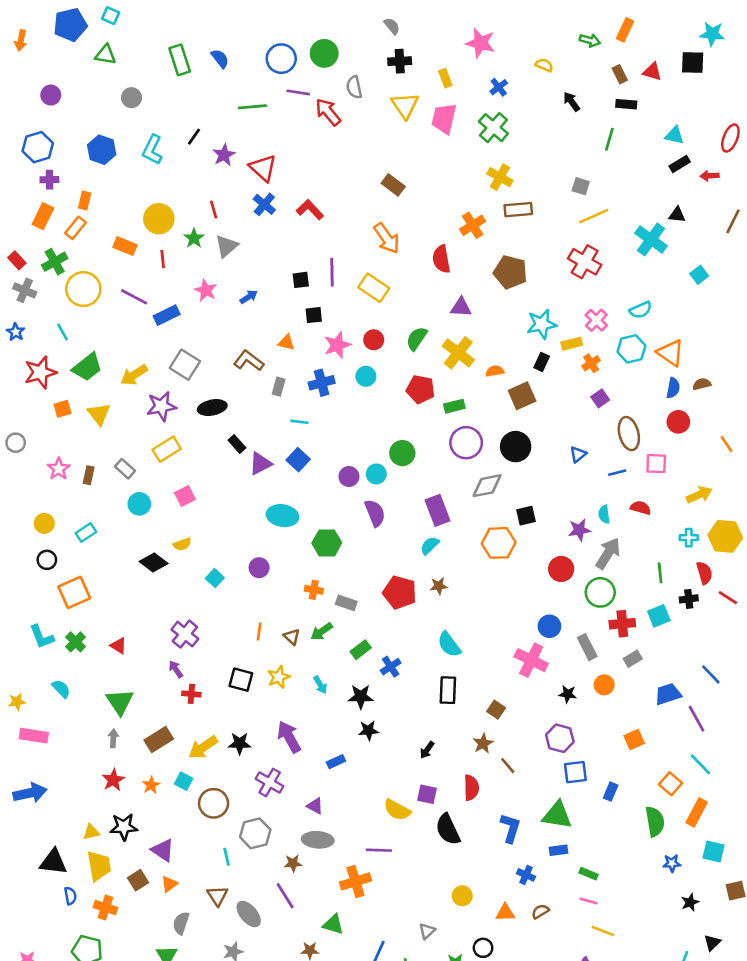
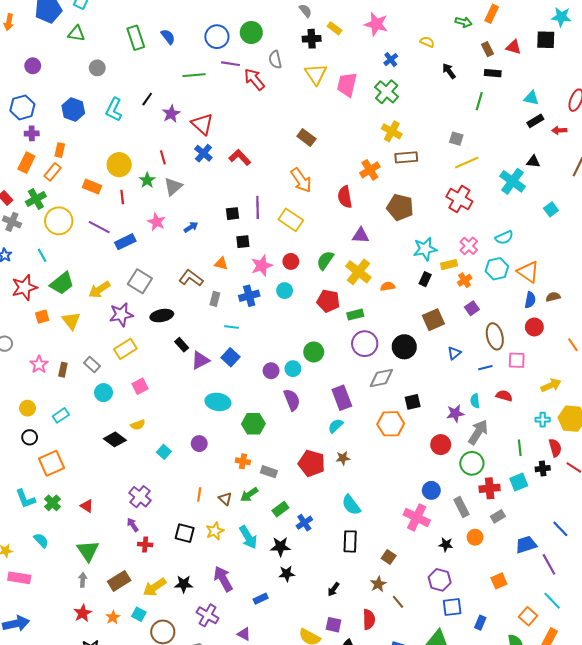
yellow rectangle: (445, 78) -> (335, 28), moved, turned -32
brown square: (522, 396) -> (433, 320), moved
cyan arrow: (320, 685) -> (248, 537), size x1.6

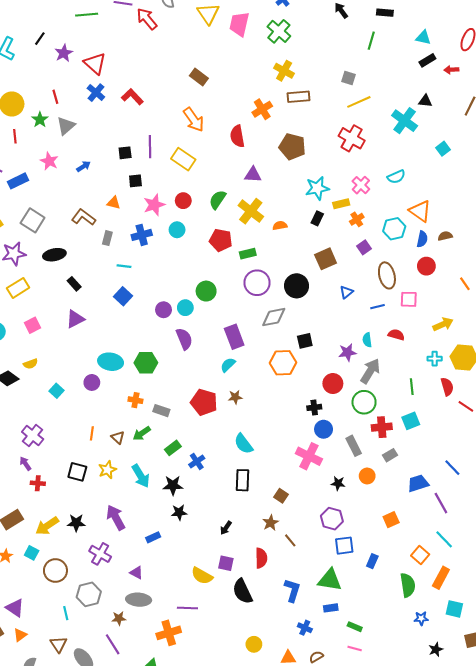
cyan hexagon: (497, 269) -> (394, 229), moved
purple triangle: (200, 360) -> (75, 319), moved
cyan ellipse: (218, 402) -> (111, 362), moved
black cross: (543, 469) -> (314, 407), moved

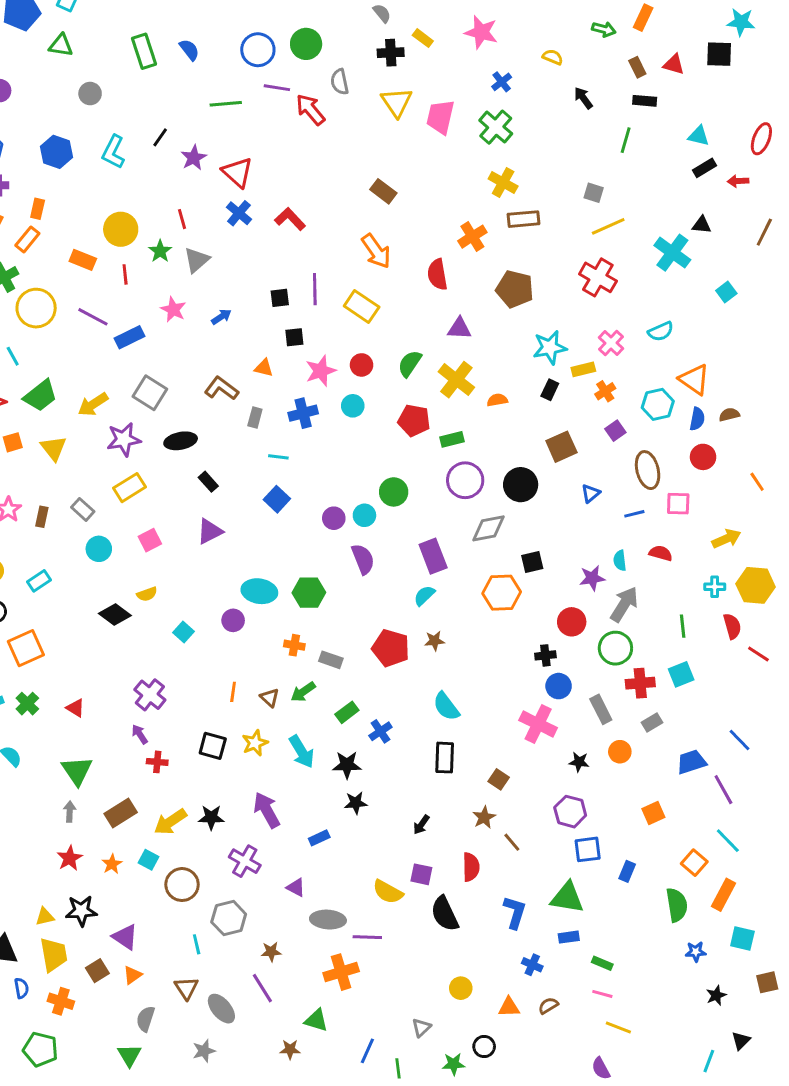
gray ellipse: (139, 600) -> (328, 920), moved

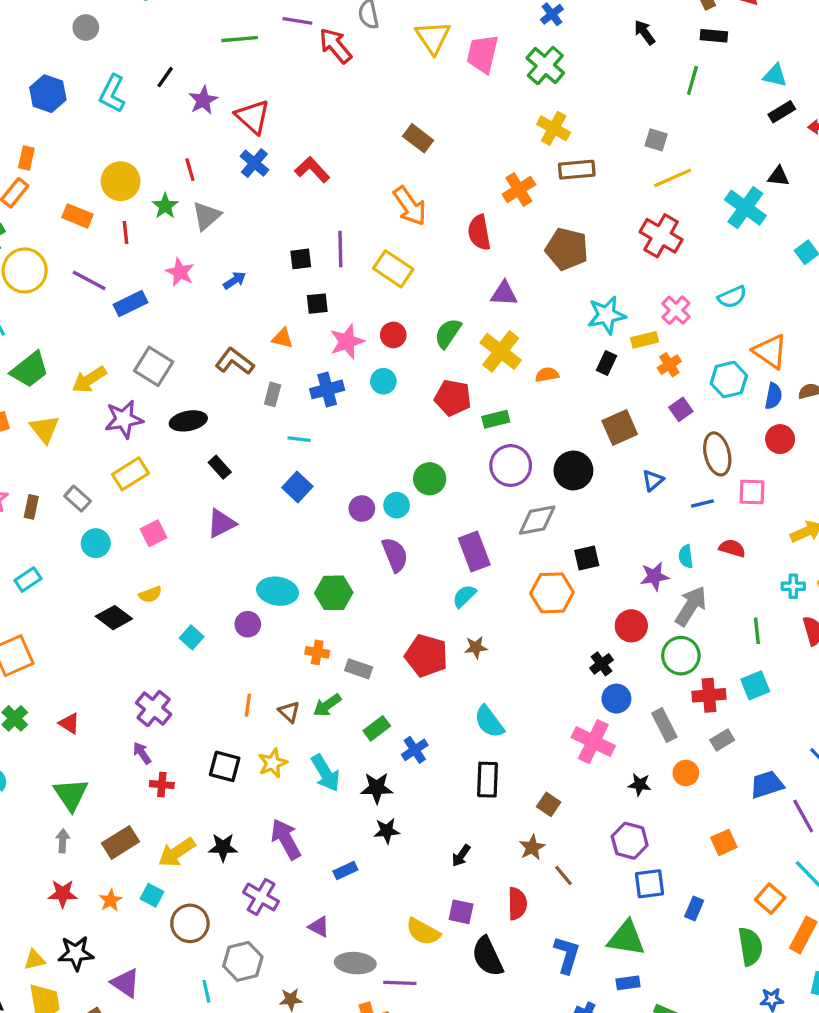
black cross: (545, 655) -> (602, 664), turned -30
red star: (70, 858) -> (63, 894), turned 30

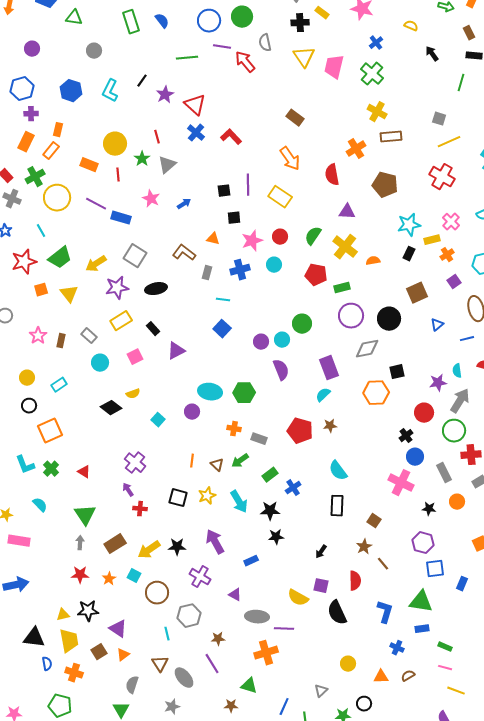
blue rectangle: (130, 304) -> (121, 218), turned 42
black rectangle: (220, 467) -> (153, 329), moved

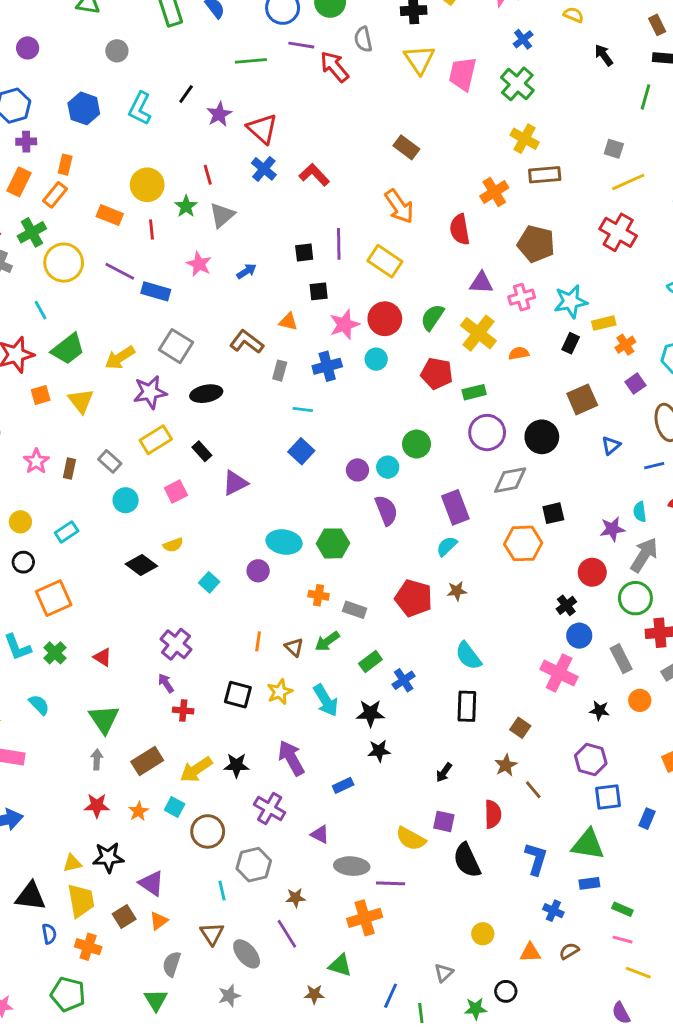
pink cross: (451, 222) -> (522, 297), moved, turned 30
red circle: (280, 237) -> (385, 319), size x1.5

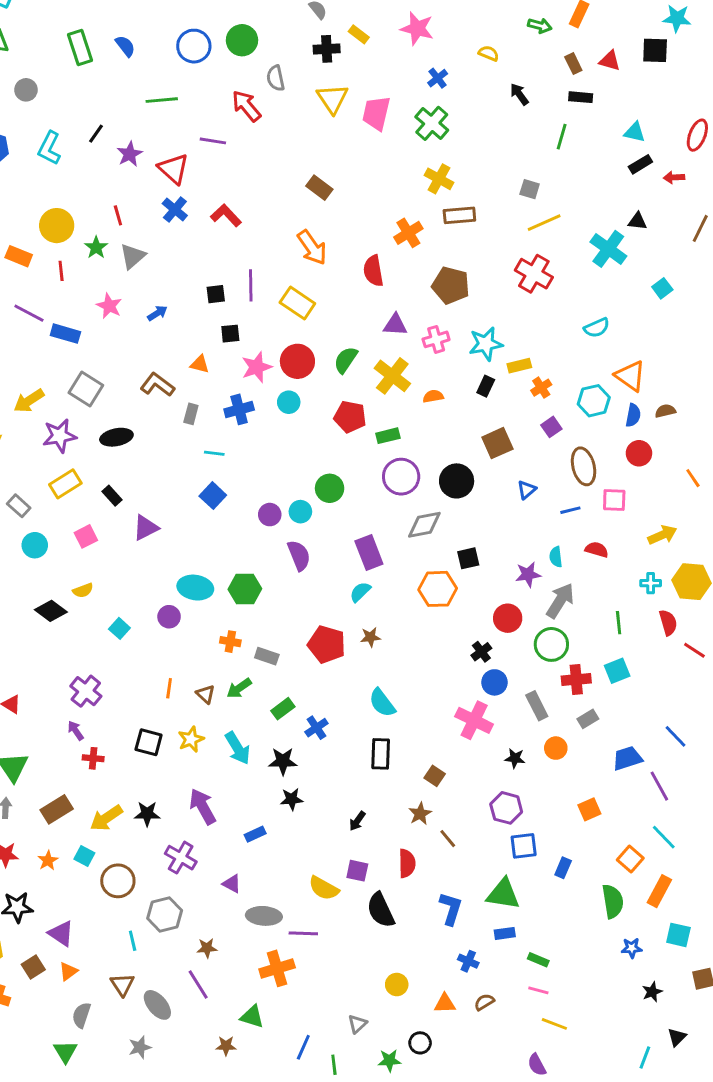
purple line: (301, 45) -> (213, 141), moved

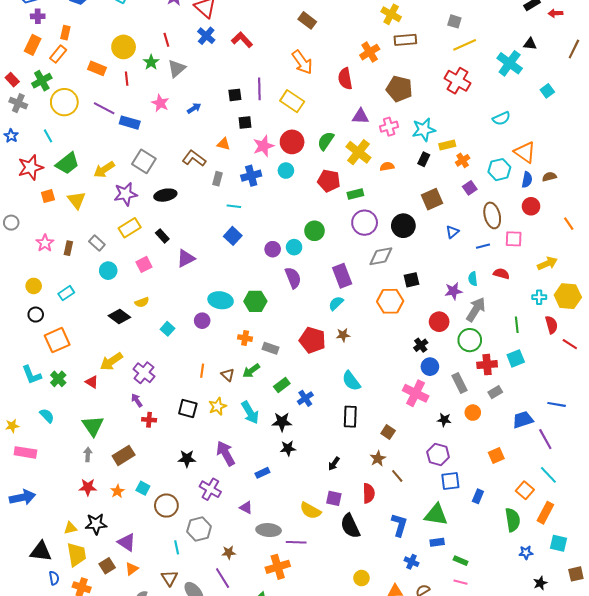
blue line: (675, 736) -> (557, 404), turned -36
yellow arrow: (106, 818) -> (111, 362), moved

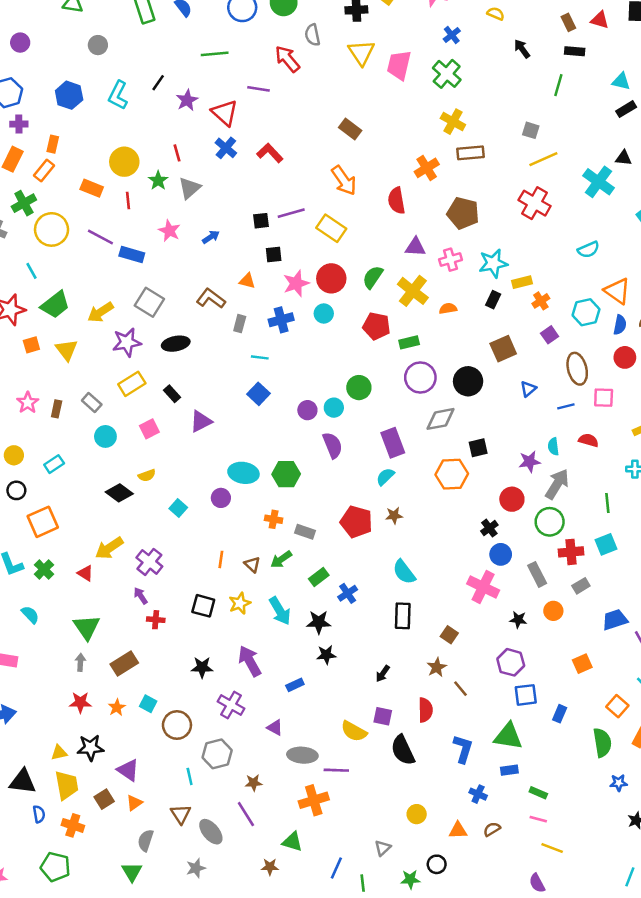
purple line: (259, 89) -> (291, 213), turned 75

